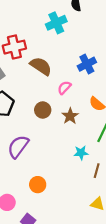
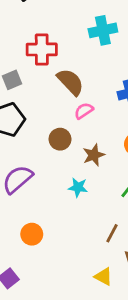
pink semicircle: (64, 88) -> (84, 111), moved
cyan star: (81, 153) -> (78, 187), moved

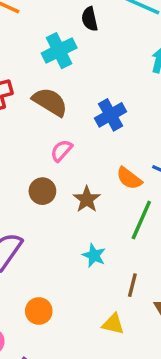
brown semicircle: (70, 82) -> (50, 102), moved
cyan star: (78, 187) -> (94, 255), moved, turned 30
yellow triangle: (103, 277) -> (113, 324), moved

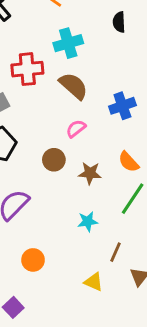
cyan cross: (59, 51) -> (68, 43), moved
brown star: (87, 199) -> (90, 173), turned 30
cyan star: (94, 255) -> (88, 221), turned 30

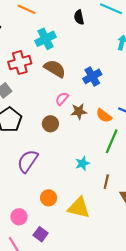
brown star: (90, 173) -> (79, 111), moved
yellow triangle: (94, 282) -> (79, 208), moved, size x1.6

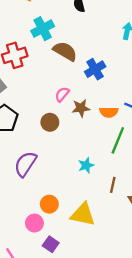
brown semicircle: (55, 69) -> (65, 51), moved
orange semicircle: (104, 116) -> (109, 112), turned -35
pink circle: (19, 217) -> (34, 223), moved
purple square: (41, 234) -> (51, 244), moved

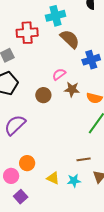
cyan star: (86, 165) -> (74, 181), moved
brown line: (113, 185) -> (84, 159), turned 56
yellow triangle: (83, 214) -> (53, 178), size x0.6

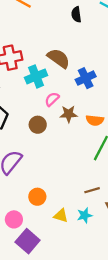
cyan cross: (55, 16) -> (36, 76), moved
orange circle: (27, 163) -> (37, 197), moved
purple square: (21, 197) -> (28, 241), size x1.5

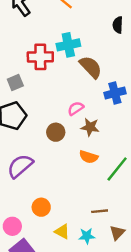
cyan cross: (36, 76) -> (68, 45), moved
orange semicircle: (95, 120) -> (89, 157), moved

